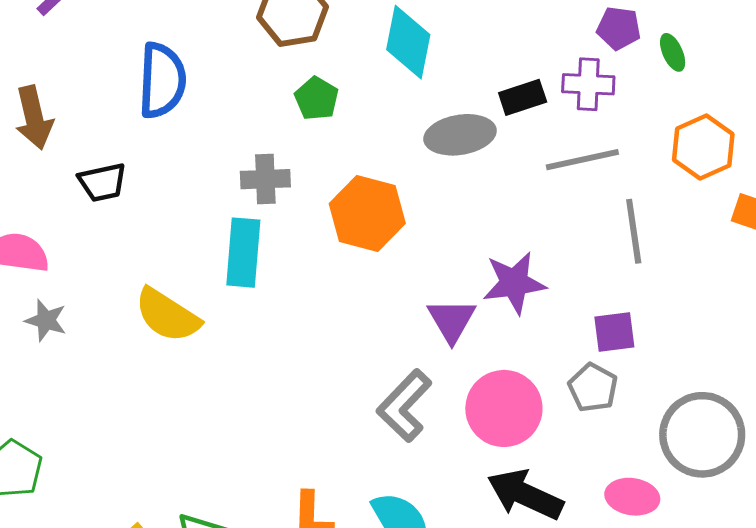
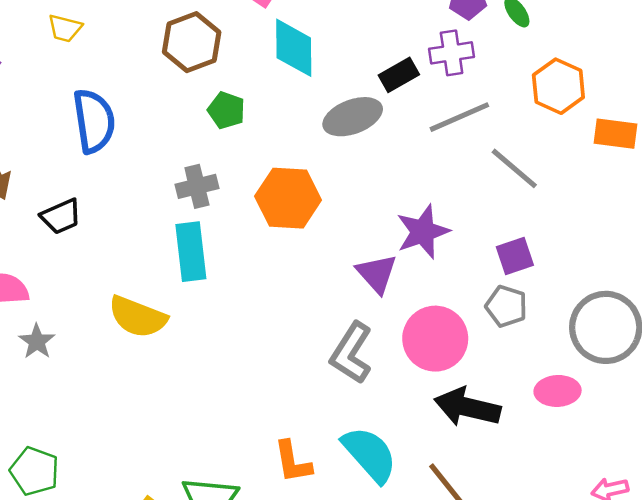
gray line: (634, 231) -> (514, 168), turned -30
gray star: (46, 320) -> (37, 341), turned 30

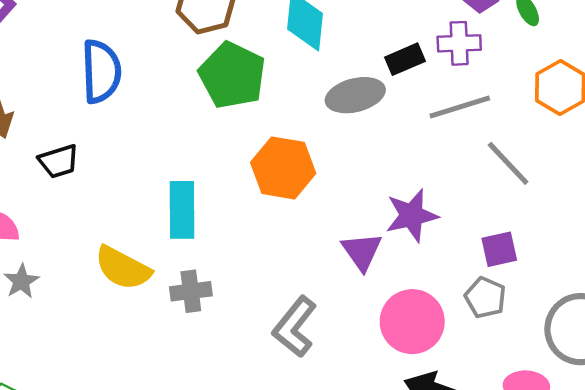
green pentagon: (226, 110) -> (232, 75), size x1.8
gray cross: (197, 186) -> (191, 291), moved
gray L-shape: (351, 353) -> (295, 327), moved

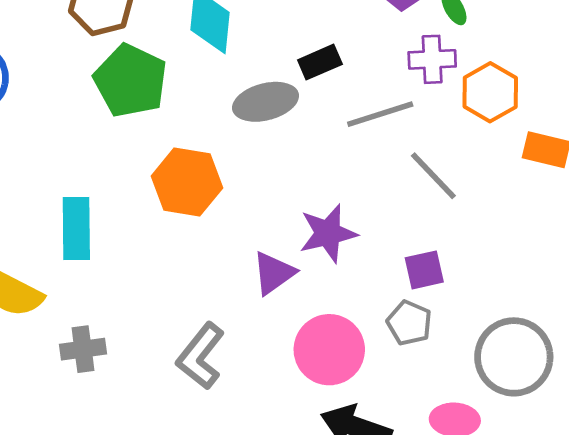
purple cross: (459, 43) -> (432, 59), moved
purple triangle: (362, 251) -> (274, 273), turned 30
gray cross: (191, 291) -> (83, 349), moved

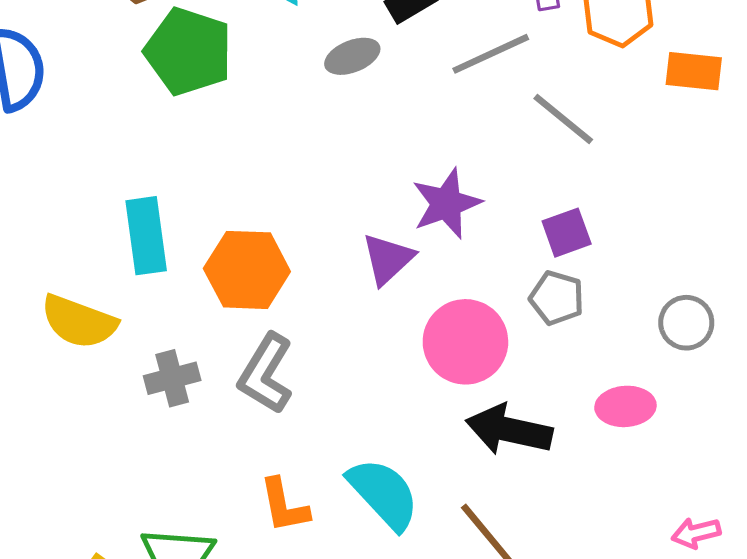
gray ellipse: (266, 102) -> (352, 56), size x0.7
orange hexagon: (187, 182) -> (247, 270), moved
gray L-shape: (200, 356) -> (266, 374), moved
gray circle: (514, 357) -> (686, 323), size x0.6

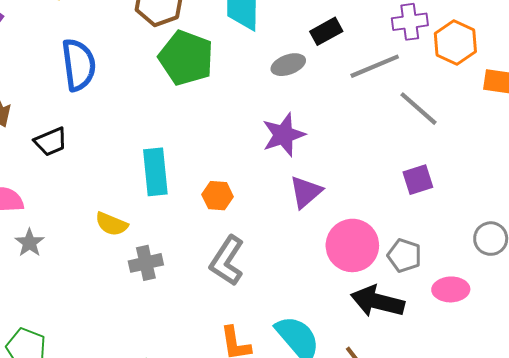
purple star: (446, 203) -> (284, 135), moved
orange hexagon: (247, 270) -> (218, 196), size x0.6
gray pentagon: (557, 298) -> (404, 255), moved
yellow semicircle: (79, 322) -> (112, 224), size x0.7
gray cross: (172, 378) -> (146, 263), moved

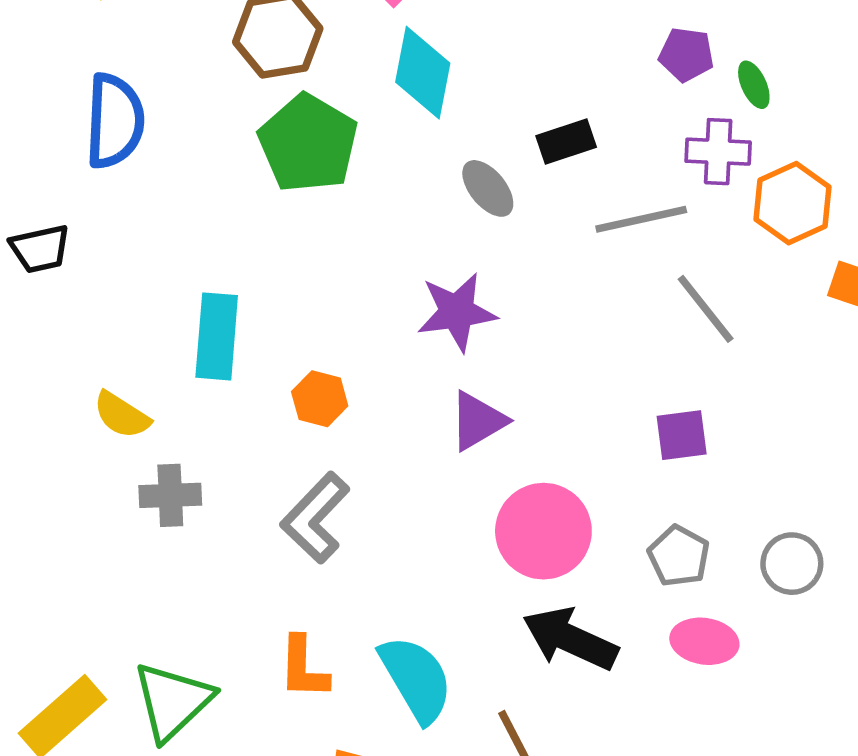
gray ellipse: (288, 65) -> (488, 188), turned 60
gray pentagon: (404, 255) -> (679, 556), moved

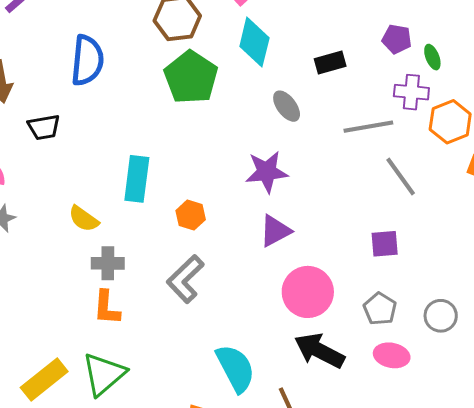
black rectangle: (566, 141) -> (330, 63), moved
orange L-shape: (304, 668) -> (107, 308), moved

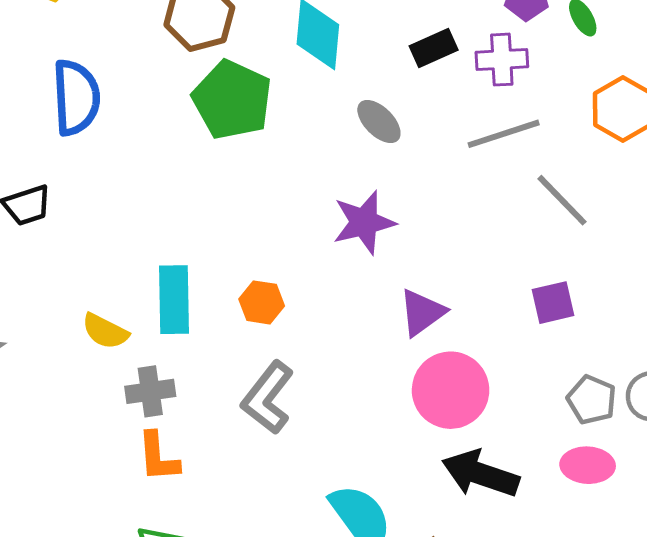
purple cross: (411, 92) -> (502, 60), moved
cyan rectangle: (137, 179) -> (174, 300), moved
purple triangle: (275, 231) -> (422, 312), moved
gray pentagon: (380, 309) -> (592, 400), moved

